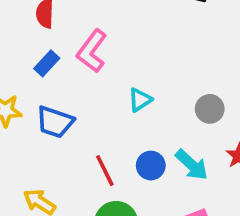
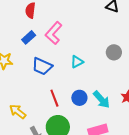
gray circle: (210, 109) -> (114, 52), moved
blue trapezoid: (55, 122) -> (42, 66), moved

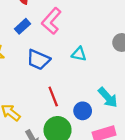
cyan triangle: (77, 62) -> (79, 54), turned 40
blue circle: (79, 98) -> (83, 111), moved

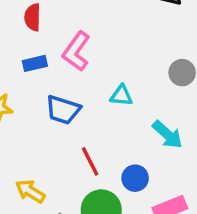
blue rectangle: (22, 26) -> (35, 63), turned 35
cyan arrow: (108, 97) -> (167, 135), moved

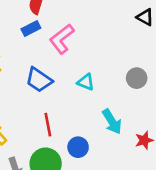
blue rectangle: (35, 63) -> (31, 28), moved, turned -30

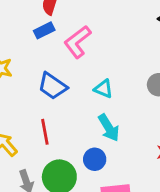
cyan arrow: (112, 122) -> (109, 128), moved
red line: (48, 125) -> (45, 132), moved

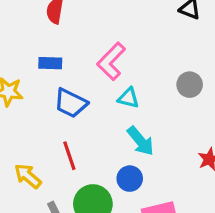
blue rectangle: (44, 30) -> (50, 63), moved, turned 36
pink L-shape: (78, 42) -> (111, 61), moved

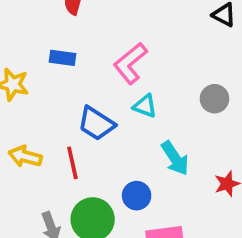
blue trapezoid: (71, 103) -> (96, 123), moved
cyan arrow: (141, 141) -> (175, 158), moved
yellow arrow: (28, 176) -> (25, 156), moved, turned -32

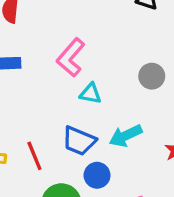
blue trapezoid: (96, 123) -> (79, 141), moved
cyan arrow: (175, 158) -> (126, 136), turned 108

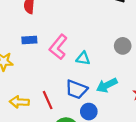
pink L-shape: (71, 58) -> (58, 47), moved

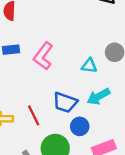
cyan triangle: (83, 58) -> (89, 66), moved

